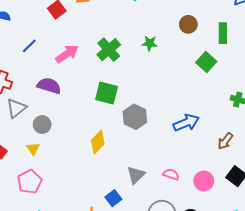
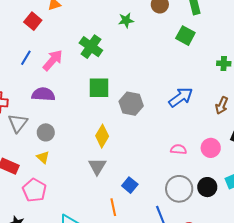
green star: (150, 43) -> (126, 20), moved
blue line: (29, 46) -> (26, 58), moved
gray triangle: (136, 175) -> (97, 166), moved
pink pentagon: (30, 182) -> (34, 190), moved

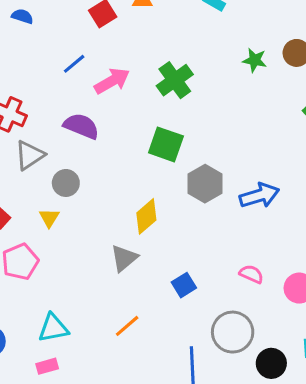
green star: (126, 20) -> (255, 60), moved
blue arrow: (181, 97) -> (259, 196), moved
blue square: (130, 185) -> (184, 285), moved
black circle: (207, 187) -> (271, 363), moved
orange line: (113, 207) -> (127, 326), turned 42

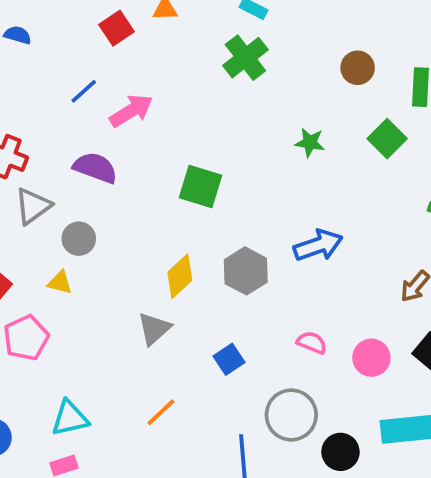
green star: (255, 60) -> (310, 142), moved
green cross: (175, 80) -> (245, 58), moved
gray hexagon: (205, 184) -> (246, 271), moved
yellow triangle: (49, 218) -> (60, 282), turned -45

